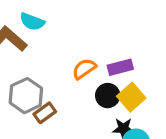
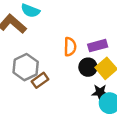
orange semicircle: (84, 69) -> (70, 47), turned 126

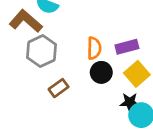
gray hexagon: (26, 67) -> (41, 51), moved
black circle: (88, 67) -> (101, 72), moved

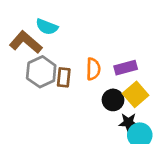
black circle: (101, 72) -> (113, 100), moved
brown rectangle: (59, 88) -> (64, 77), moved, turned -48

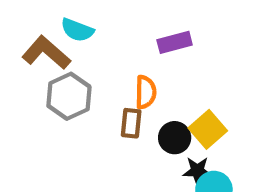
purple rectangle: (126, 68) -> (175, 42), moved
brown rectangle: (64, 77) -> (131, 123), moved

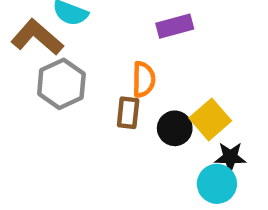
black star: (197, 171) -> (230, 157), moved

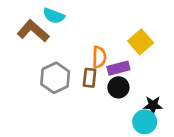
purple rectangle: (175, 26) -> (118, 68), moved
gray hexagon: (61, 84) -> (55, 78), moved
yellow square: (210, 119) -> (141, 42), moved

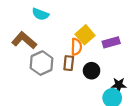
brown L-shape: (33, 31) -> (24, 40), moved
yellow square: (141, 42) -> (85, 35), moved
purple rectangle: (118, 68) -> (111, 42), moved

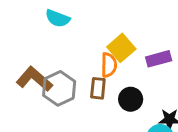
brown L-shape: (24, 40) -> (34, 79), moved

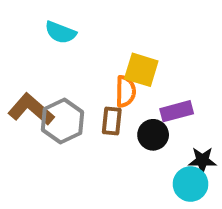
yellow square: (121, 48) -> (141, 70), turned -32
purple rectangle: (159, 59) -> (177, 111), moved

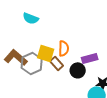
yellow square: (141, 70) -> (46, 53), moved
brown rectangle: (112, 121) -> (57, 63), turned -48

